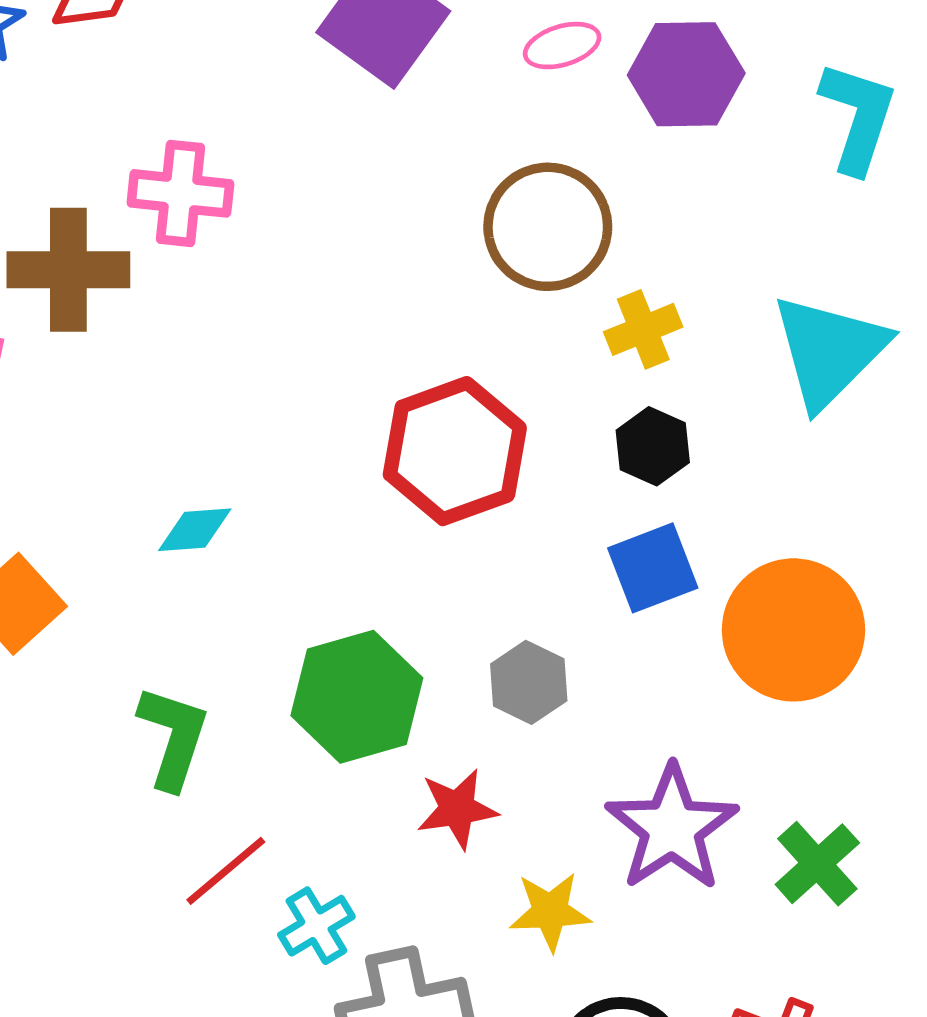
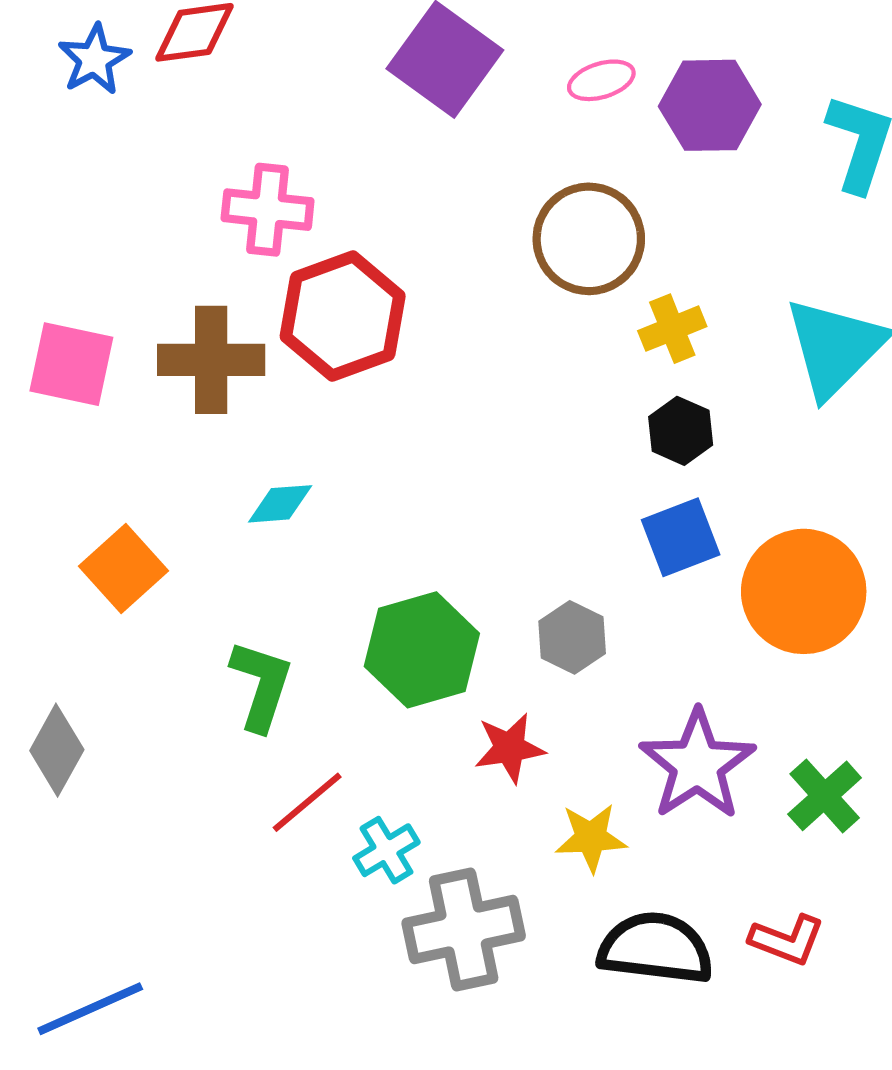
brown cross: (68, 270) -> (211, 360), moved
red hexagon: (455, 451) -> (343, 316), moved

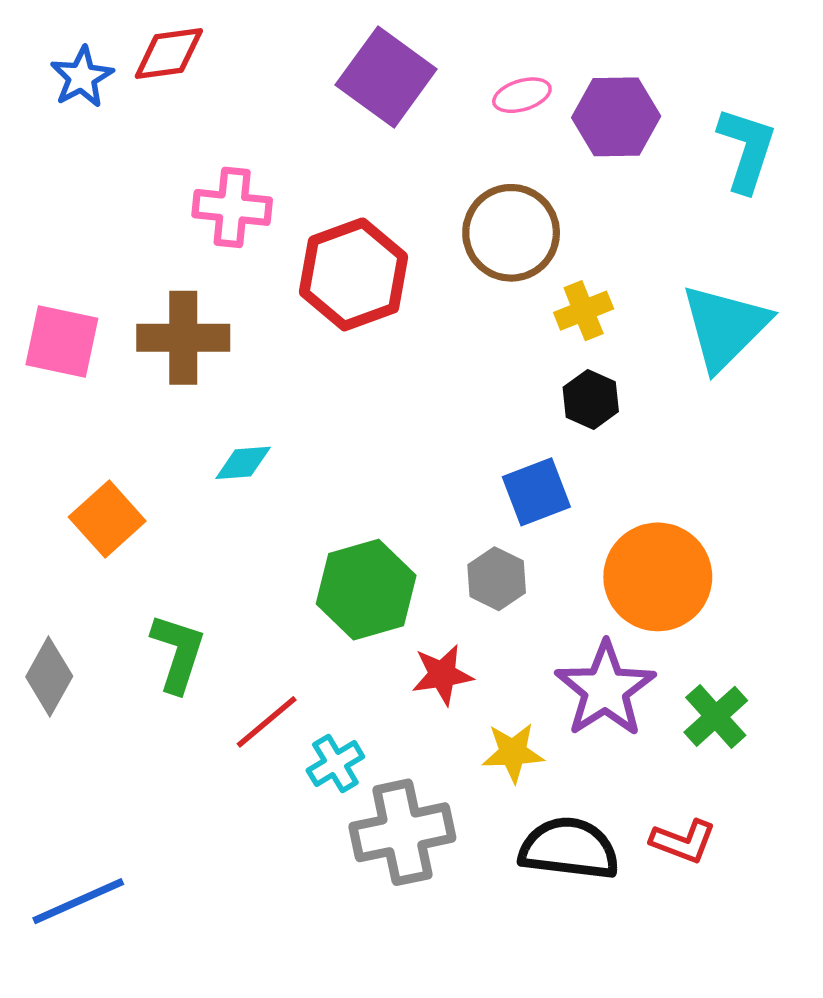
red hexagon: (343, 316) -> (354, 274), moved
blue square: (681, 537) -> (536, 492), moved
orange circle: (804, 591) -> (658, 577), moved
green L-shape: (261, 685) -> (178, 653), moved

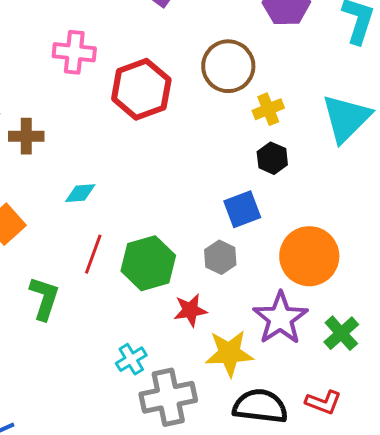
brown cross: (183, 338) -> (26, 136), moved, size x0.7
red line: (267, 722) -> (93, 254), moved, turned -30
yellow star: (513, 753) -> (229, 353), size x1.4

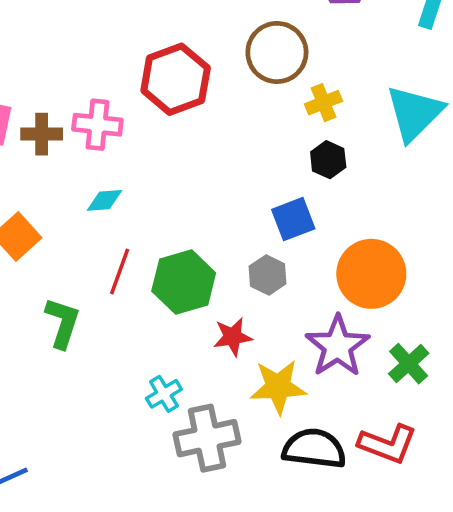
pink cross: (74, 52) -> (97, 125), moved
red L-shape: (323, 402) -> (388, 444), size x1.4

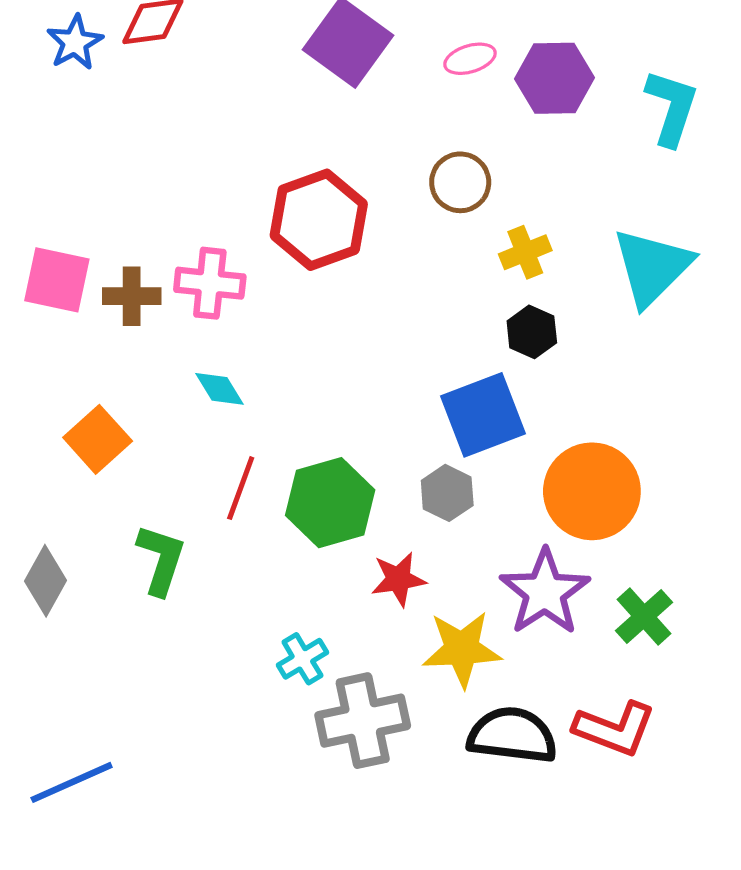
brown circle: (277, 52) -> (460, 182), size x0.7
cyan diamond: (104, 200) -> (220, 389), turned 63
blue square: (293, 219) -> (483, 415), size x1.4

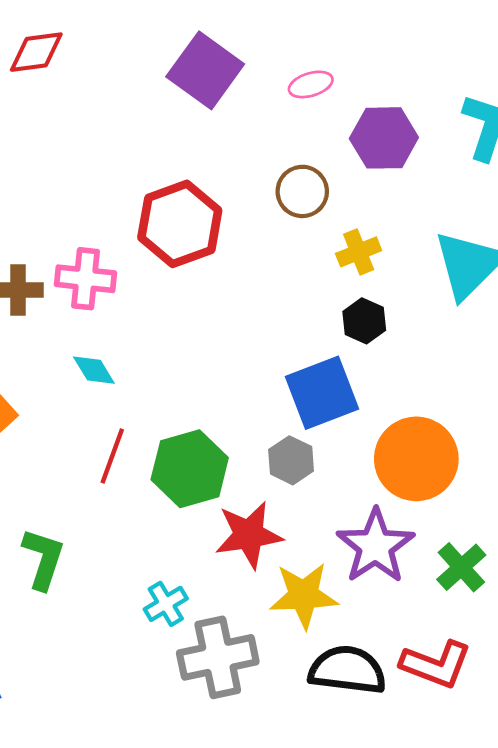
purple hexagon: (555, 78) -> (384, 138), moved
green L-shape: (161, 560) -> (43, 559), moved
red star: (398, 579) -> (249, 535), size x1.4

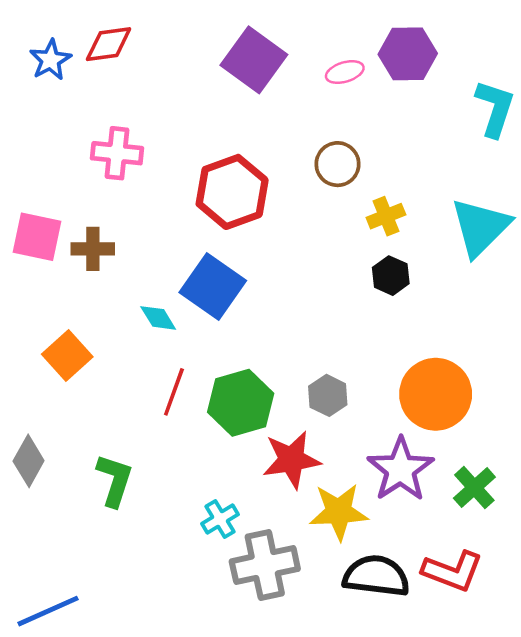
purple hexagon: (384, 138) -> (408, 54), moved
pink cross: (86, 279) -> (117, 153), moved
blue square: (322, 393) -> (213, 286), moved, turned -34

